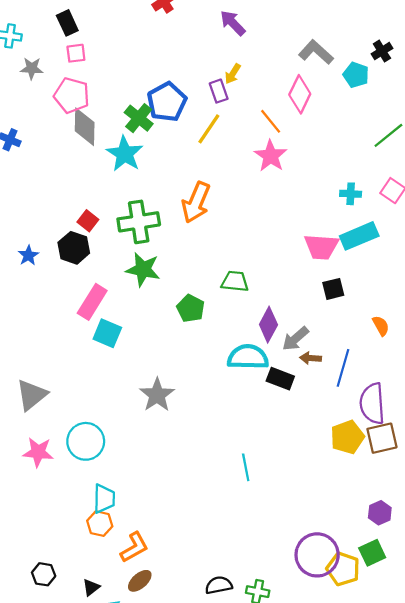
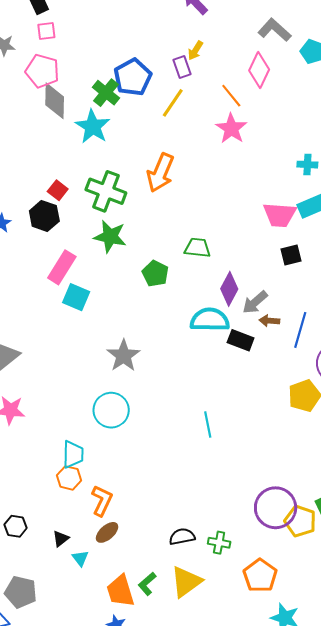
green cross: (139, 222) -> (106, 191), turned 30
cyan circle: (86, 441) -> (111, 410), moved
orange L-shape: (134, 547) -> (102, 501), turned -36

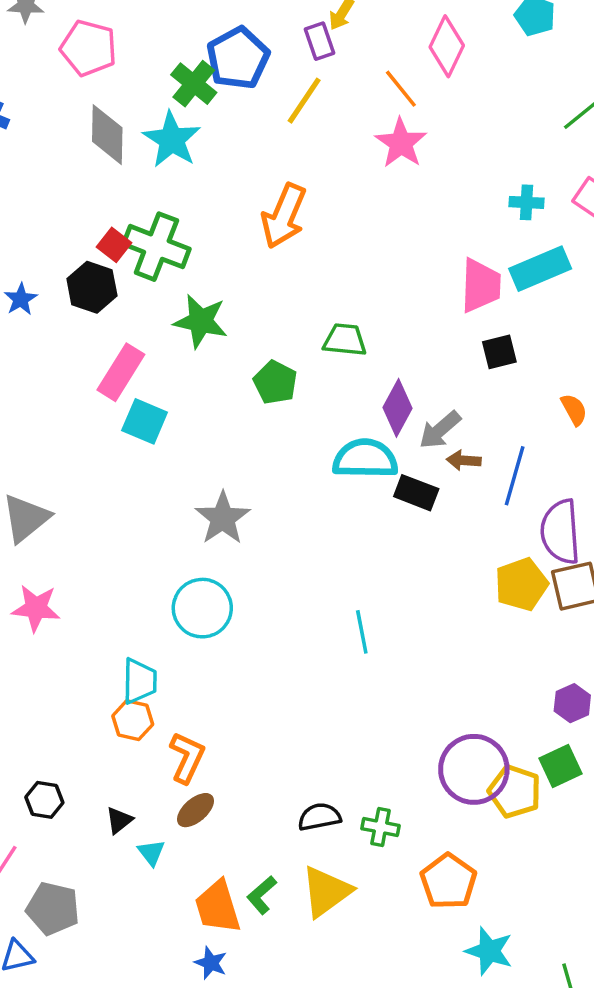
gray diamond: (55, 101) -> (107, 135), moved
green cross: (106, 191) -> (156, 247), moved
pink trapezoid: (280, 215) -> (481, 286), turned -92

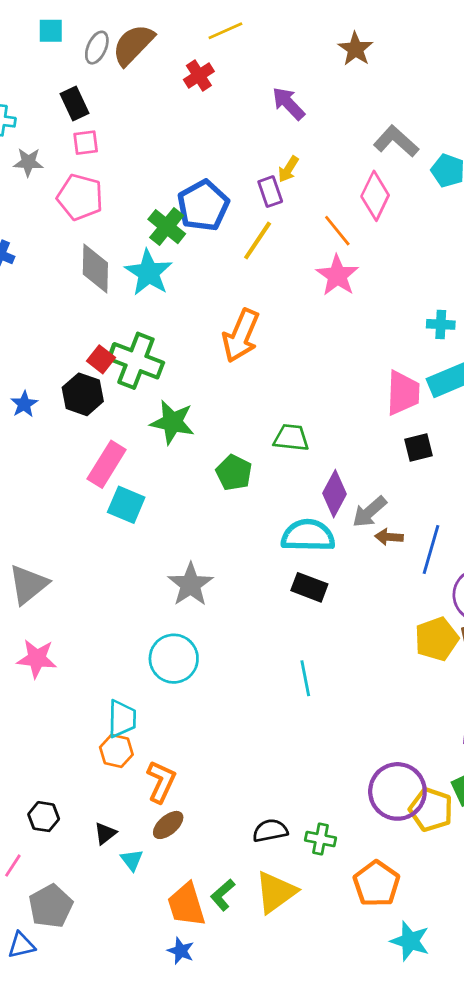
black rectangle: (416, 493) -> (309, 587), moved
gray pentagon: (53, 909) -> (51, 906), turned 30

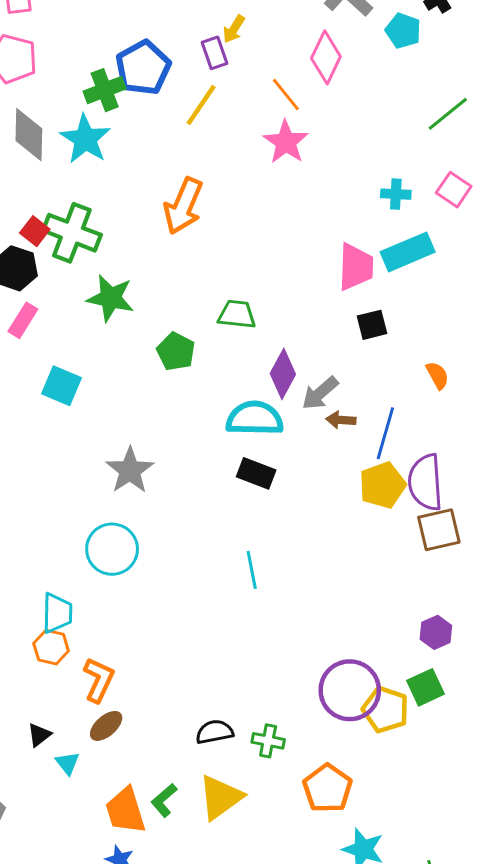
green cross: (167, 227) -> (105, 90), turned 30
pink rectangle: (107, 464) -> (23, 320), moved, size x0.7
yellow pentagon: (437, 639) -> (382, 485), moved

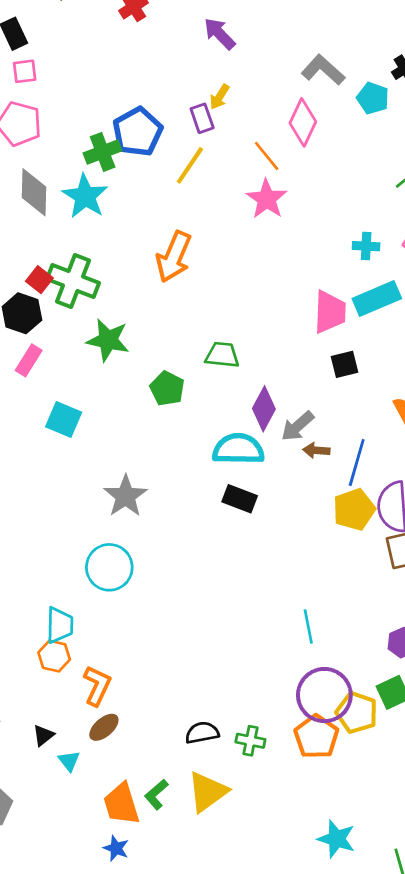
cyan line: (252, 570) -> (308, 626), moved
orange pentagon: (327, 788) -> (316, 737), moved

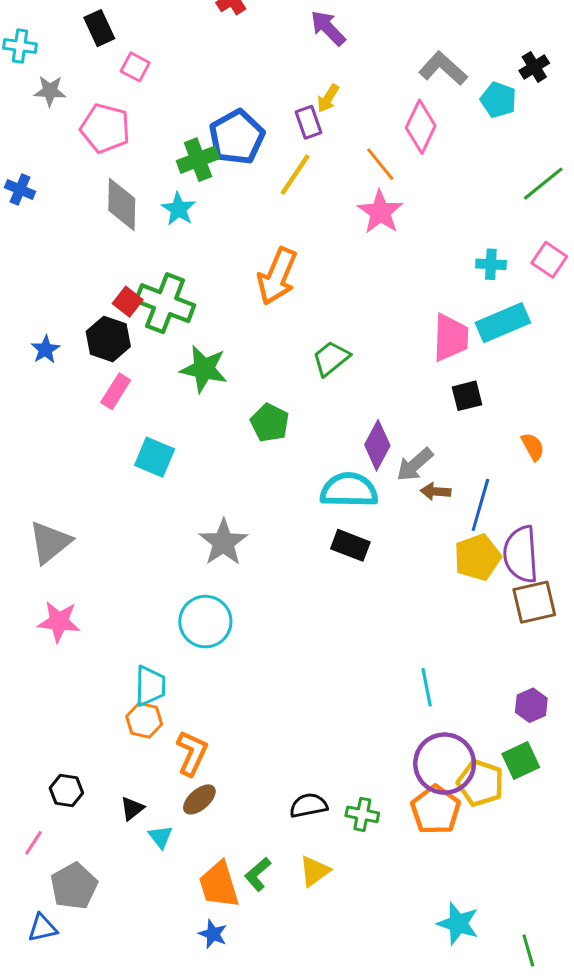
pink square: (25, 71) -> (135, 67), moved, turned 35
cyan star: (85, 196) -> (178, 209), size x0.7
green trapezoid: (222, 355) -> (331, 358), moved, turned -45
yellow triangle: (207, 792) -> (315, 871), size x0.7

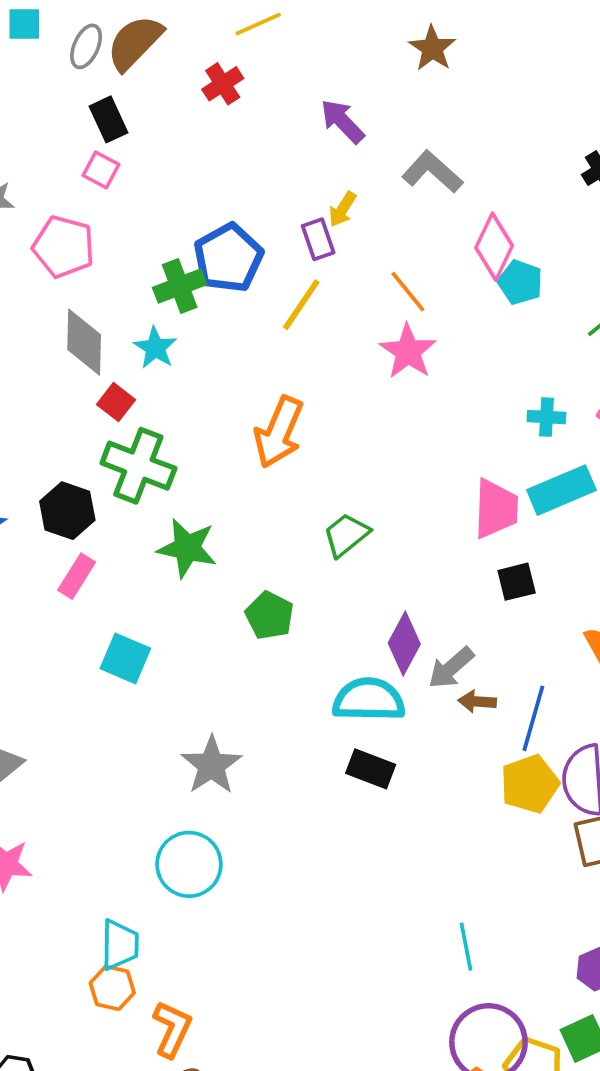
black rectangle: (99, 28) -> (109, 119), moved
gray L-shape: (443, 68) -> (432, 172), moved
cyan pentagon: (498, 100) -> (520, 282), moved
pink diamond: (421, 127) -> (494, 247), moved
red square: (128, 302) -> (116, 402), moved

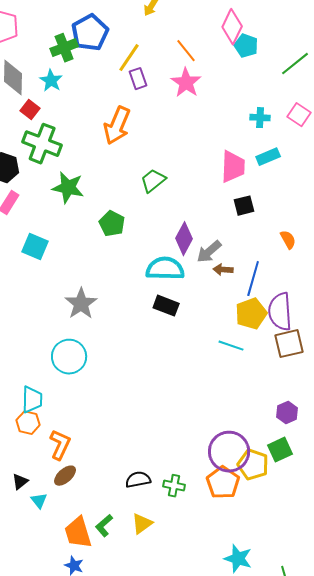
purple rectangle: (318, 239) -> (138, 79), moved
cyan rectangle: (561, 490) -> (268, 157), size x0.7
cyan line: (466, 947) -> (231, 346), moved, turned -60

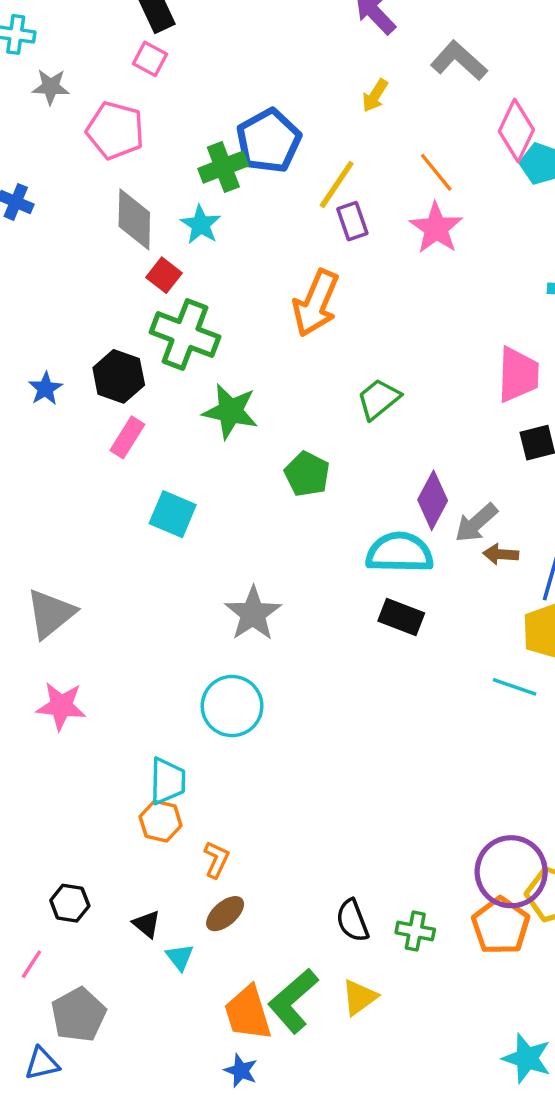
orange L-shape: (60, 445) -> (216, 860), size x0.7
black semicircle: (138, 480) -> (352, 921), turned -100
black triangle: (20, 482) -> (147, 924), turned -42
green L-shape: (104, 526) -> (293, 1001), size x1.6

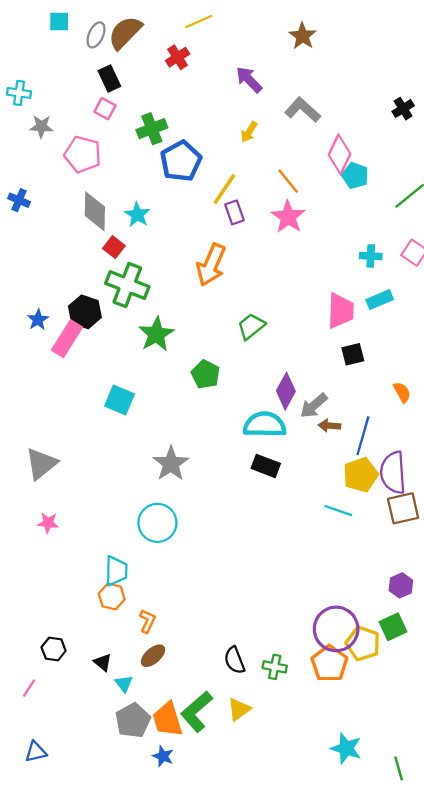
green cross: (223, 167) -> (152, 129), moved
green star: (230, 411) -> (156, 334), turned 30
pink rectangle: (127, 437) -> (67, 339), moved, size x1.4
pink star: (61, 706) -> (48, 523), size x0.7
gray pentagon: (79, 1015) -> (133, 720), moved

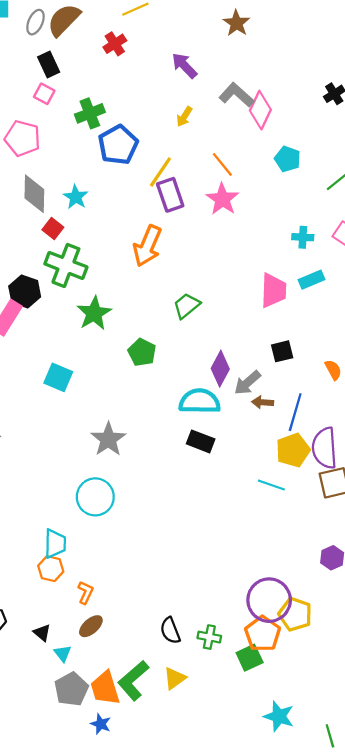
pink diamond: (339, 154) -> (260, 110), moved
purple rectangle: (234, 212) -> (170, 195), size x1.4
black square: (353, 354) -> (282, 351), moved
green square: (393, 627) -> (250, 658), moved

